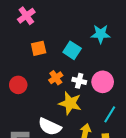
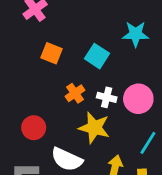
orange square: (39, 48) -> (52, 53), turned 35
red circle: (18, 85) -> (34, 128), moved

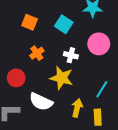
orange cross: (75, 93) -> (37, 53), moved
pink circle: (138, 99) -> (99, 44), moved

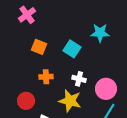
pink circle: (99, 44) -> (106, 89), moved
orange cross: (37, 53) -> (46, 77), turned 32

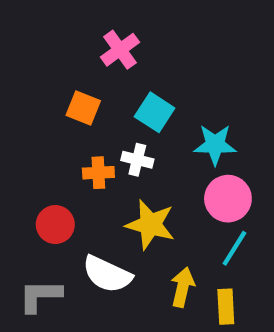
pink cross: (27, 15) -> (120, 50), moved
cyan star: (100, 33) -> (215, 145), moved
white cross: (79, 79) -> (137, 160), moved

